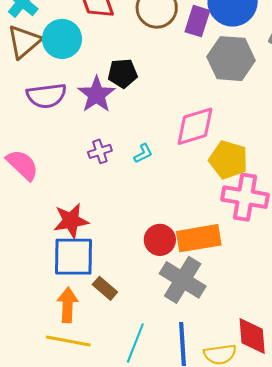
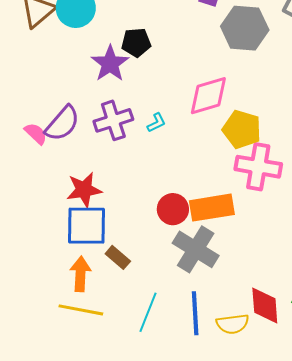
purple semicircle: (46, 96) -> (62, 124), moved, turned -42
purple cross: (100, 151) -> (113, 120), size x1.6
pink semicircle: (22, 165) -> (36, 134), size x0.7

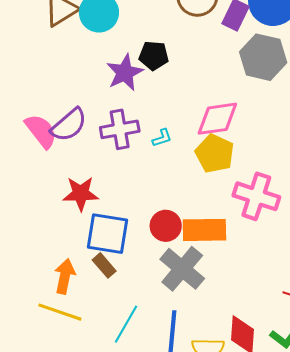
yellow pentagon: (242, 129) -> (215, 154), moved
pink semicircle: (36, 134) -> (41, 131), size x1.5
blue square: (86, 226) -> (108, 234), moved

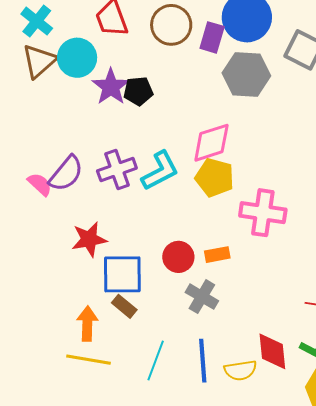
purple star: (125, 73) -> (111, 87), moved
pink semicircle: (41, 131) -> (40, 184), size x0.7
cyan L-shape: (162, 138) -> (160, 171), size x2.0
orange rectangle: (204, 230) -> (217, 255), size x0.6
gray cross: (182, 269) -> (202, 297), size x0.7

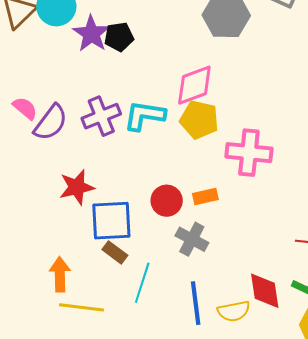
cyan L-shape: (160, 171) -> (144, 116), turned -141
pink semicircle: (40, 184) -> (25, 108), moved
orange arrow: (87, 324) -> (60, 274), moved
cyan line: (156, 360) -> (142, 283), moved

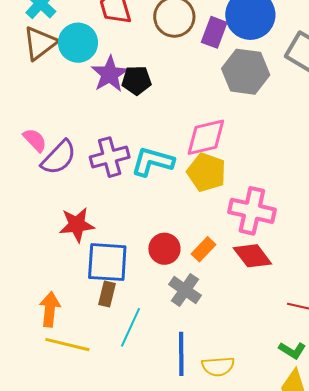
orange rectangle: (205, 197) -> (203, 249), turned -40
brown rectangle: (115, 252) -> (107, 294), turned 60
red diamond: (265, 291) -> (252, 256), moved, turned -36

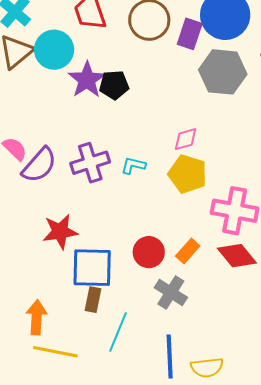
pink diamond: (206, 137) -> (186, 139), size x0.6
cyan L-shape: (153, 162) -> (133, 165), size x0.6

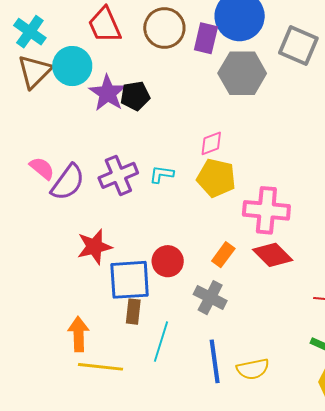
red circle: (149, 252) -> (168, 261), moved

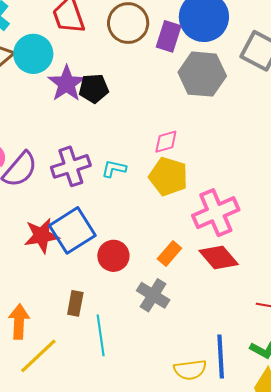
pink cross: (266, 210) -> (216, 213), turned -33
blue square: (130, 280) -> (72, 230), moved, turned -33
cyan line: (161, 342) -> (101, 335), turned -30
blue line: (215, 361) -> (221, 357), moved
yellow line: (101, 367) -> (38, 356), turned -54

